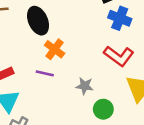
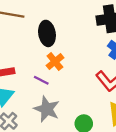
gray star: (85, 86) -> (47, 109), moved, size x1.6

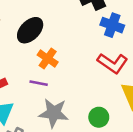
black ellipse: (47, 33) -> (30, 30), turned 70

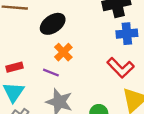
blue cross: (112, 25) -> (127, 34), turned -36

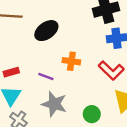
orange cross: (63, 52) -> (71, 61), moved, turned -36

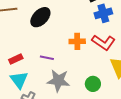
orange cross: (71, 61) -> (77, 41), moved

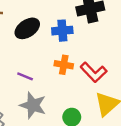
blue cross: (103, 13) -> (62, 31), moved

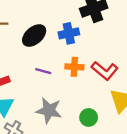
purple line: (25, 76) -> (43, 71), moved

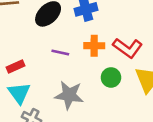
green circle: (89, 117) -> (111, 77), moved

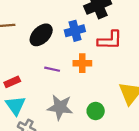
red L-shape: (128, 48) -> (110, 40), moved, turned -35
green circle: (111, 77) -> (96, 111), moved

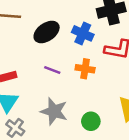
blue cross: (75, 31) -> (83, 33), turned 30

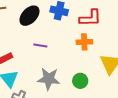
orange cross: (85, 69) -> (84, 42), moved

